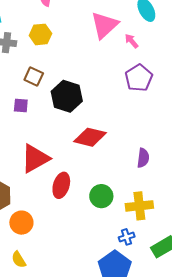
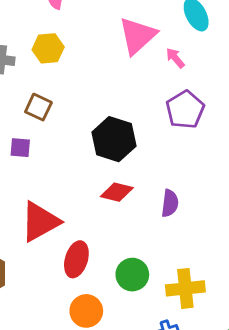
black hexagon: (67, 96) -> (114, 139), moved
red diamond: (90, 137) -> (117, 192), size x0.7
purple semicircle: (143, 158) -> (170, 203), moved
orange circle: (21, 223) -> (86, 311), moved

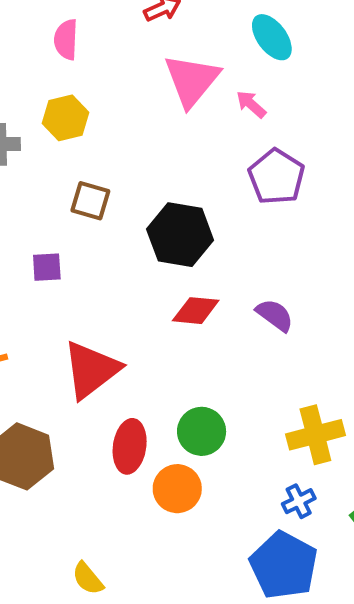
brown square: (38, 107) -> (90, 201), moved
purple semicircle: (170, 203) -> (275, 315), turned -52
red ellipse: (76, 259) -> (130, 446), moved
green circle: (132, 275) -> (202, 431), moved

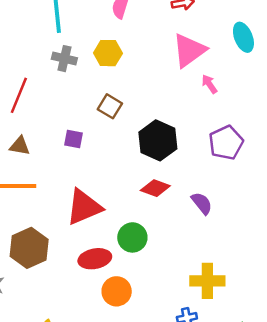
pink arrow: (251, 104) -> (209, 84), moved
purple pentagon: (276, 177) -> (226, 143), moved
green circle: (202, 431) -> (132, 237), moved
red ellipse: (130, 446) -> (95, 259), turned 56

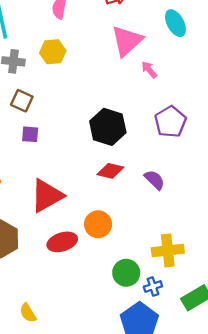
brown square: (110, 106) -> (22, 101), moved
green circle: (132, 237) -> (126, 273), moved
orange circle: (117, 291) -> (98, 224), moved

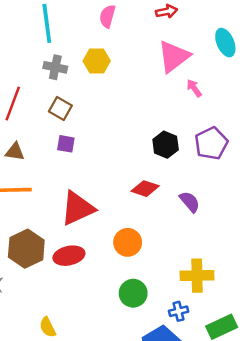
black hexagon: (108, 127) -> (166, 145), moved, size x0.7
red ellipse: (62, 242) -> (69, 256), moved
green circle: (126, 273) -> (133, 293), moved

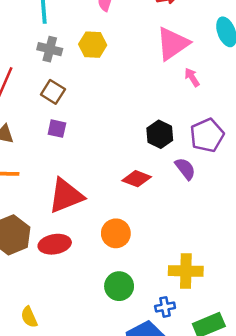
purple semicircle: (190, 202) -> (185, 169), moved

